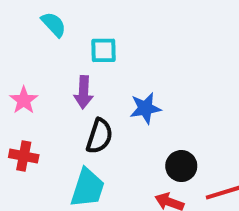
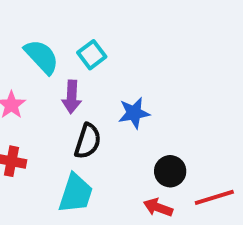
cyan semicircle: (54, 24) -> (42, 57), moved, size x1.4
cyan square: (103, 50) -> (92, 55), turned -36

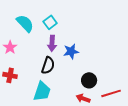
purple arrow: (72, 97) -> (52, 43), moved

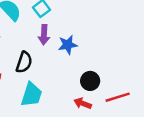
black semicircle: (48, 65) -> (24, 62), moved

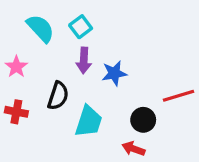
cyan trapezoid: (31, 95) -> (89, 121), moved
red line: (118, 97) -> (179, 96), moved

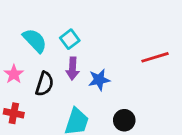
black semicircle: (58, 96) -> (45, 84), moved
red line: (179, 96) -> (155, 57), moved

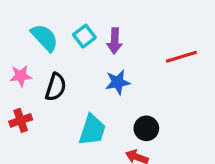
purple arrow: (73, 69) -> (115, 41), moved
pink star: (14, 74) -> (21, 76), turned 30
red cross: (14, 113) -> (21, 120), turned -30

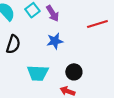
purple arrow: (115, 41) -> (53, 13), turned -35
cyan trapezoid: (92, 130) -> (38, 73), turned 75

